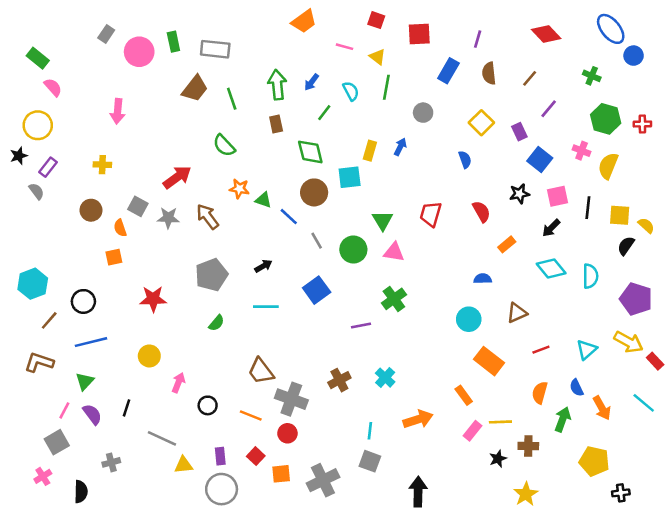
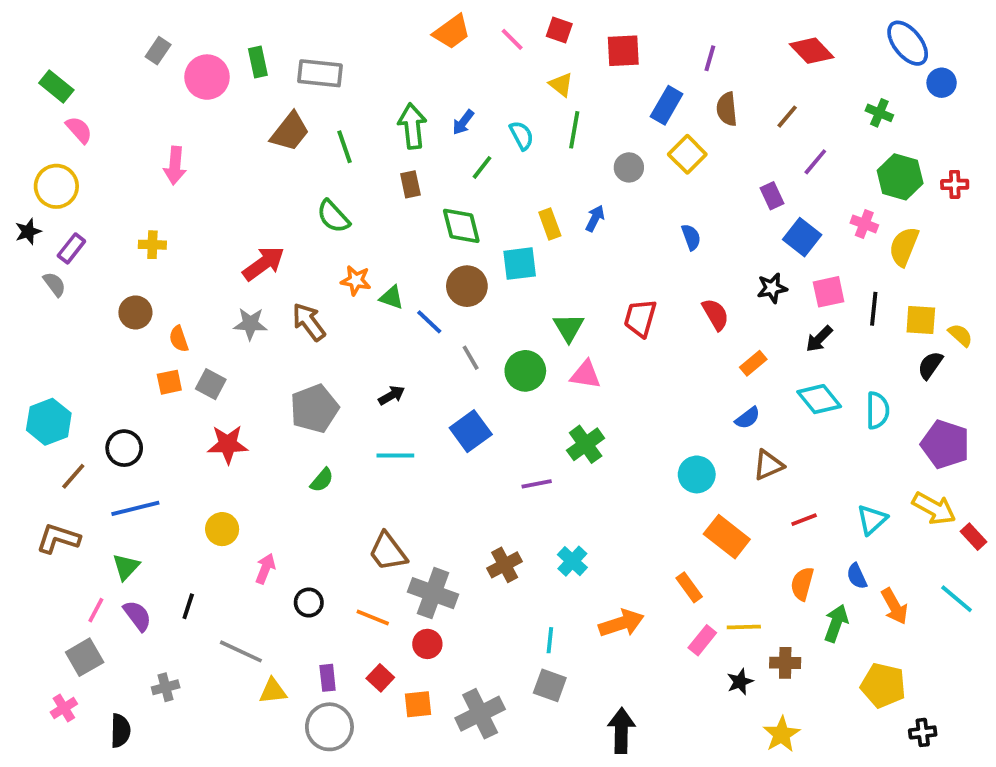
pink line: (345, 47) -> (512, 39), moved, turned 30
yellow square: (481, 123) -> (687, 154), moved
yellow rectangle: (370, 151) -> (550, 224), turned -36
gray square: (138, 206) -> (211, 384), moved
blue semicircle: (483, 279) -> (748, 418), moved, turned 144

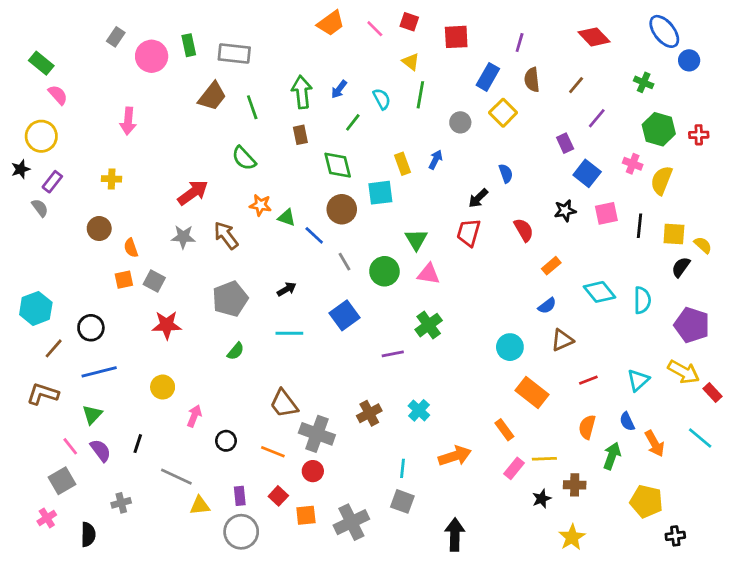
black arrow: (819, 339) -> (478, 198), moved
pink line: (96, 610) -> (70, 446), turned -66

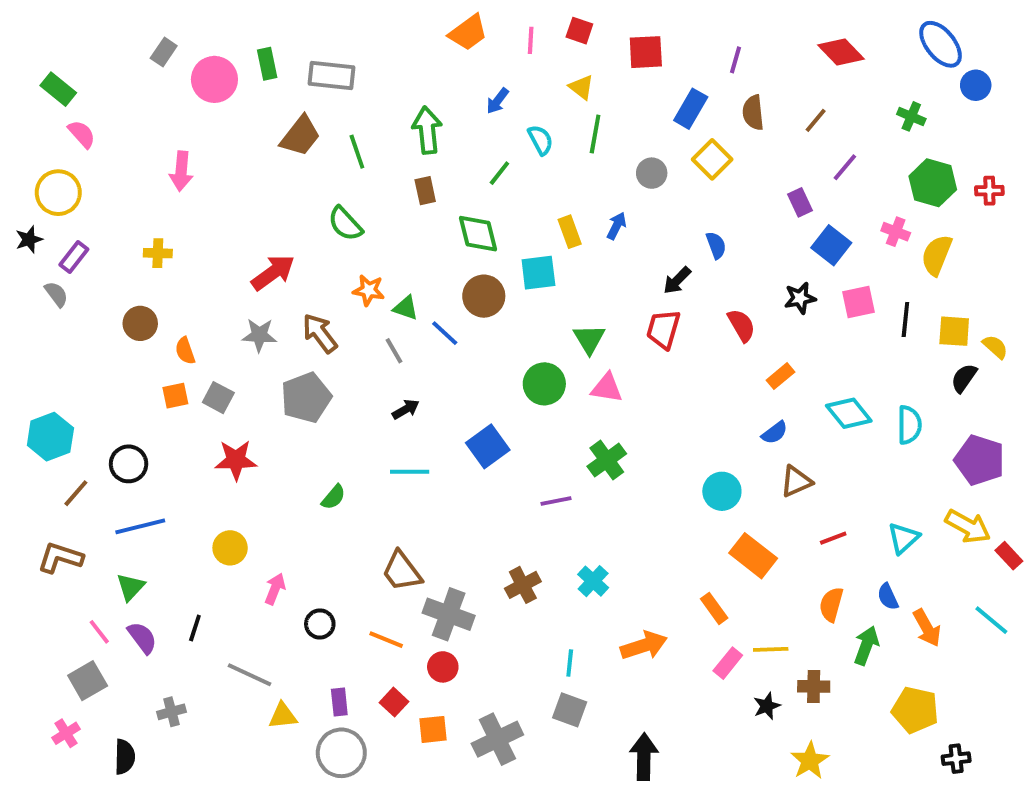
pink line: (375, 29) -> (531, 40), turned 48
blue arrow: (339, 89) -> (497, 101), moved
gray line: (345, 262) -> (394, 351), moved
gray pentagon: (230, 299) -> (306, 398), moved

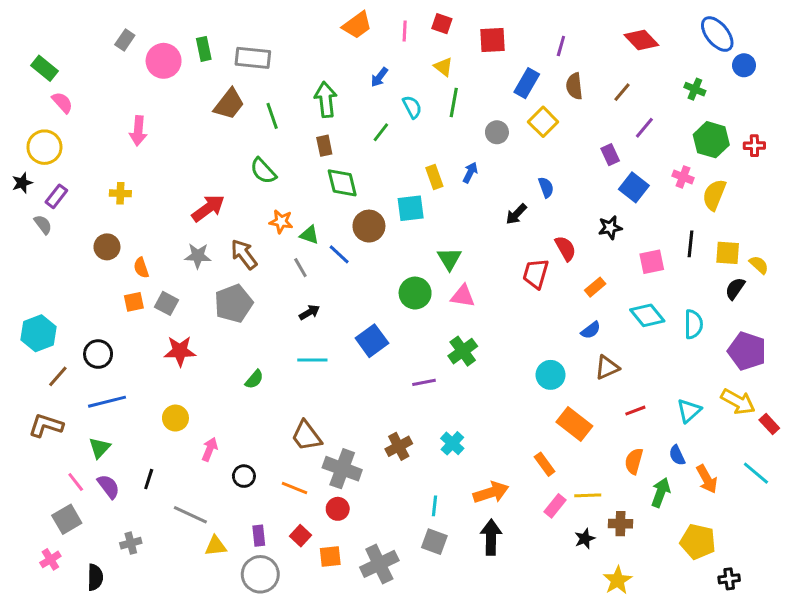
green diamond: (478, 234) -> (342, 183), moved
pink square: (859, 302) -> (652, 262), moved
red trapezoid: (663, 329) -> (536, 274), moved
black arrow: (644, 757) -> (491, 537), moved

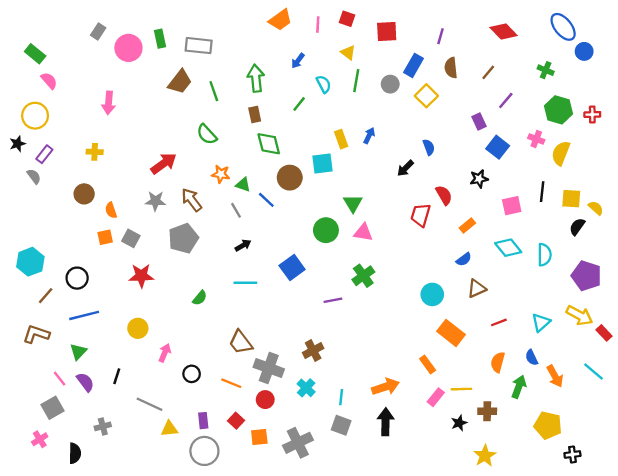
gray circle: (497, 132) -> (390, 84), moved
cyan cross: (452, 443) -> (306, 388), moved

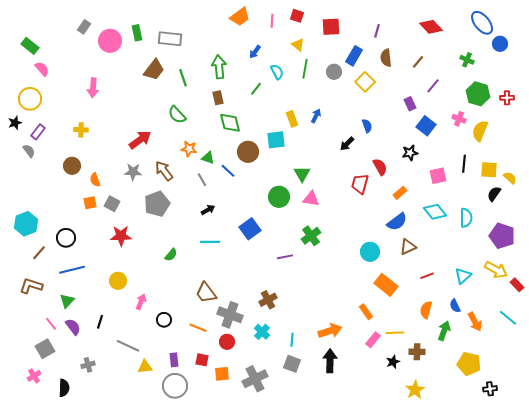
blue semicircle: (464, 259) -> (397, 222), size x1.5
red square: (236, 421) -> (202, 360), turned -32

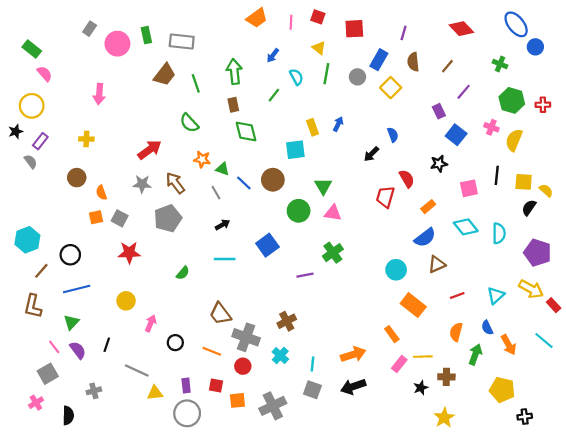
brown circle: (248, 152) -> (273, 180), moved
brown L-shape: (31, 286) -> (33, 306), turned -95
black arrow: (330, 361) -> (353, 387), turned -110

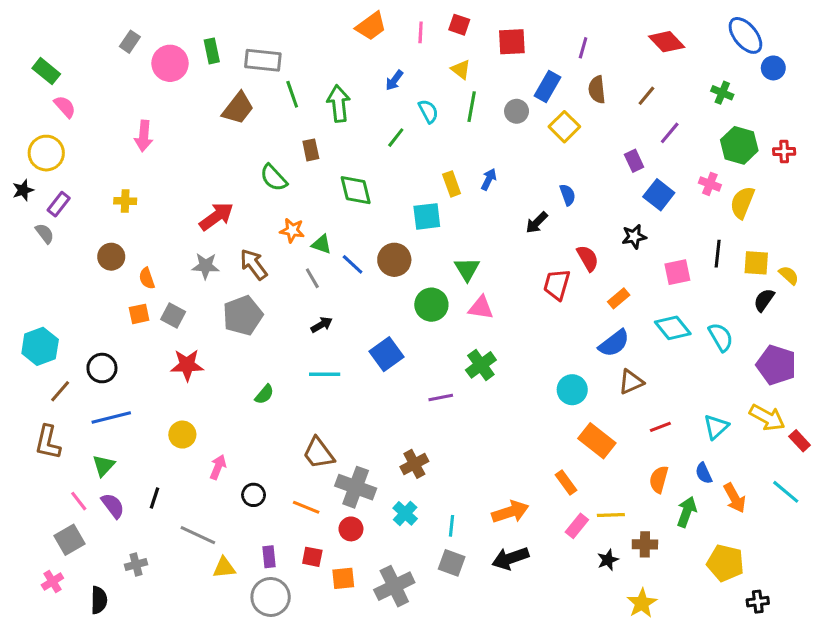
green line: (196, 83) -> (292, 94), moved
brown rectangle: (233, 105) -> (311, 150), moved
cyan semicircle: (499, 233) -> (721, 337), turned -30

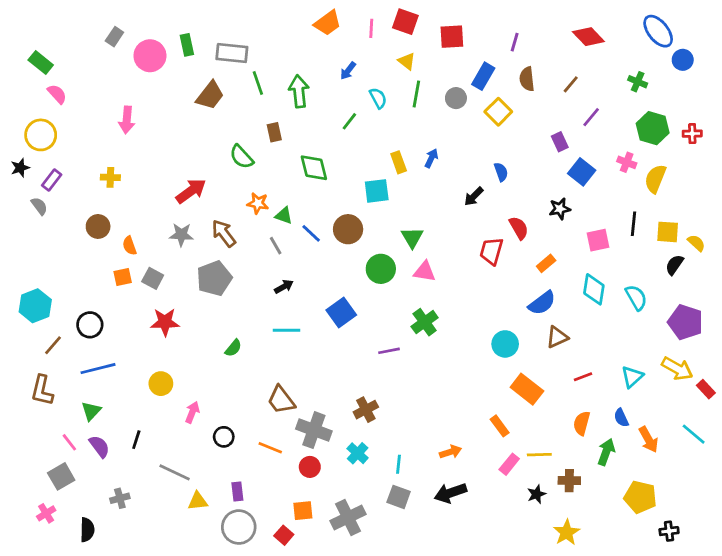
red square: (459, 25) -> (405, 22), size x1.4
cyan diamond: (673, 328) -> (594, 289), turned 48
orange arrow: (510, 512) -> (450, 452), size x0.7
red square: (312, 557) -> (284, 535), moved, turned 30

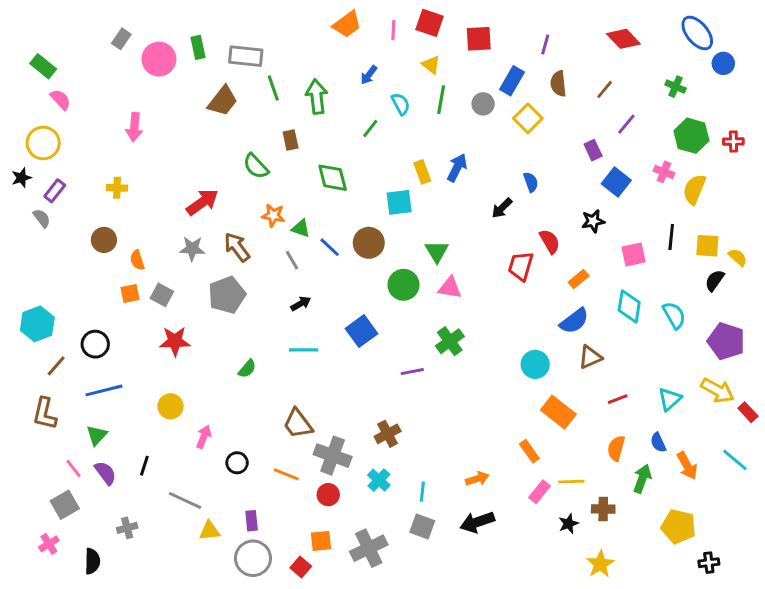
blue arrow: (431, 158) -> (457, 168), size x1.4

